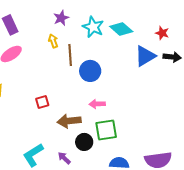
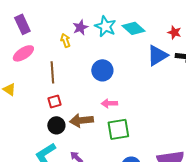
purple star: (61, 18) -> (80, 27), moved
brown line: (70, 55) -> (52, 72), moved
black circle: (84, 142) -> (56, 125), moved

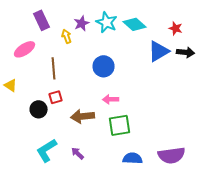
purple rectangle: (22, 24) -> (42, 20), moved
black circle: (56, 125) -> (39, 109), moved

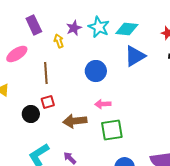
cyan diamond: (135, 24) -> (127, 29), turned -35
blue triangle: (159, 51) -> (135, 56), moved

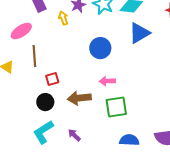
brown line: (46, 73) -> (34, 56), moved
black circle: (31, 114) -> (45, 102), moved

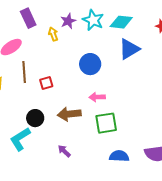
red square: (52, 79) -> (46, 83), moved
cyan L-shape: (43, 132) -> (20, 139), moved

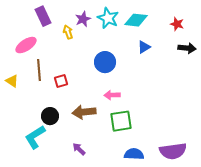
blue triangle: (129, 49) -> (144, 47), size x0.6

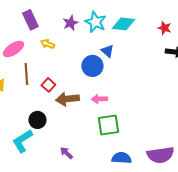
yellow arrow: (68, 32) -> (47, 44), moved, turned -48
blue triangle: (144, 47) -> (107, 51), moved, turned -48
red square: (61, 81) -> (48, 85), turned -32
brown arrow: (84, 112) -> (67, 99), moved

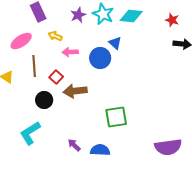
pink arrow: (99, 99) -> (70, 52), moved
black circle: (37, 120) -> (44, 100), moved
blue semicircle: (121, 158) -> (100, 150), moved

